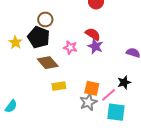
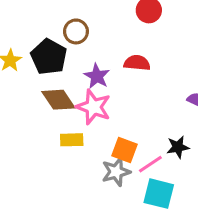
brown circle: (45, 19) -> (76, 31), moved
red semicircle: (93, 34) -> (137, 63), turned -35
purple star: (95, 46) -> (97, 76), moved
pink star: (70, 47) -> (93, 107), moved, size x1.5

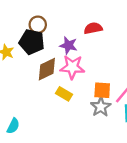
brown circle: (76, 31) -> (38, 25), moved
brown diamond: (58, 100) -> (47, 69), turned -65
yellow rectangle: (72, 140) -> (64, 94), turned 49

